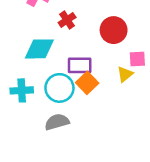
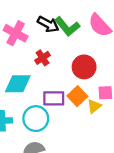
orange square: (87, 83) -> (77, 96), moved

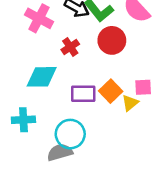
red circle: (84, 67) -> (112, 40), moved
cyan circle: (36, 119) -> (70, 134), moved

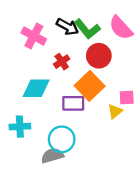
orange square: (111, 91) -> (90, 86), moved, size x1.4

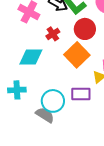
purple rectangle: (73, 103) -> (81, 94), moved
gray semicircle: (52, 156) -> (45, 115), turned 48

